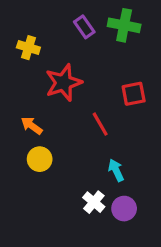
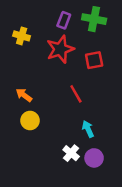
purple rectangle: (84, 27) -> (64, 20), turned 56
red star: (64, 83) -> (60, 49), moved
red square: (134, 94) -> (94, 60), moved

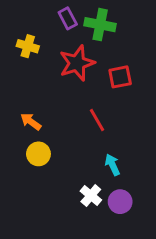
green cross: (94, 19) -> (100, 25), moved
purple rectangle: (64, 20) -> (68, 18), moved, turned -49

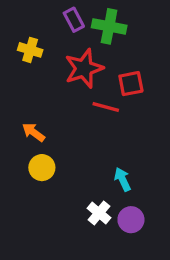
red line: (97, 120) -> (106, 107), moved, turned -45

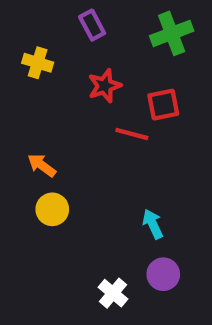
green cross: (109, 26) -> (172, 33), moved, turned -32
red star: (84, 68) -> (105, 86), size x0.7
white cross: (99, 213) -> (113, 293), moved

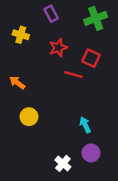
red square: (163, 105) -> (91, 58), turned 36
orange arrow: (42, 165) -> (17, 83), moved

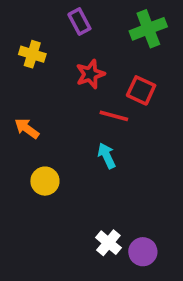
cyan arrow: (85, 125) -> (107, 156), moved
purple circle: (91, 153) -> (143, 252), moved
white cross: (63, 163) -> (108, 243), moved

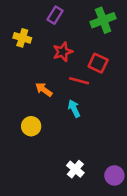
purple rectangle: (79, 22) -> (55, 15), turned 60
orange arrow: (27, 128) -> (44, 90), moved
purple circle: (143, 252) -> (114, 175), moved

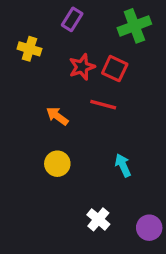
red square: (98, 63) -> (115, 69), moved
cyan arrow: (74, 109) -> (123, 165), moved
yellow circle: (31, 126) -> (57, 164), moved

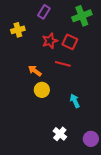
yellow cross: (29, 49) -> (18, 30), turned -32
yellow circle: (57, 164) -> (42, 90), moved

